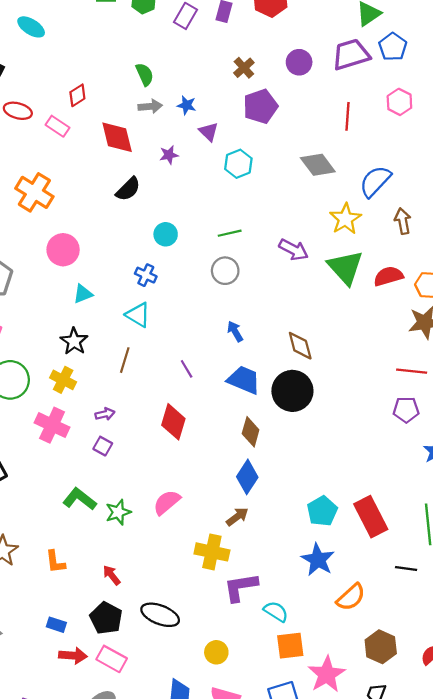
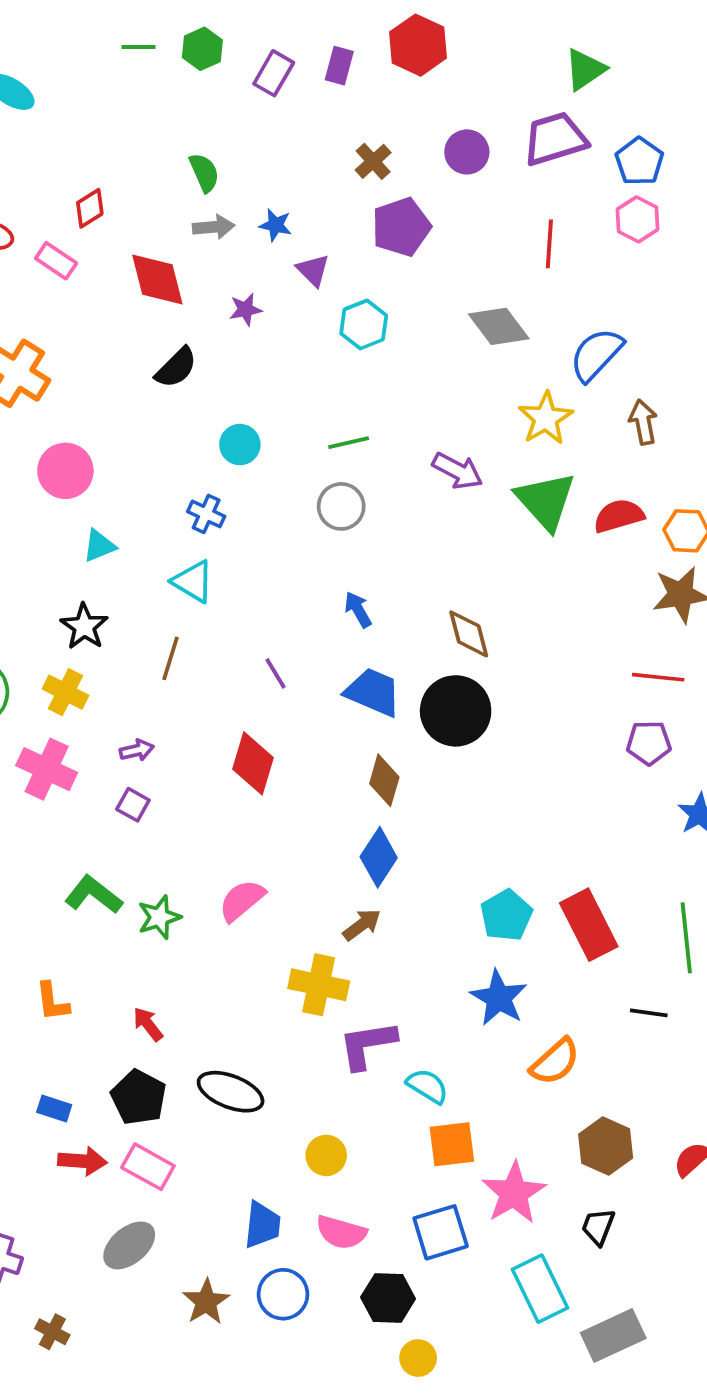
blue pentagon: (393, 47) -> (639, 161), moved

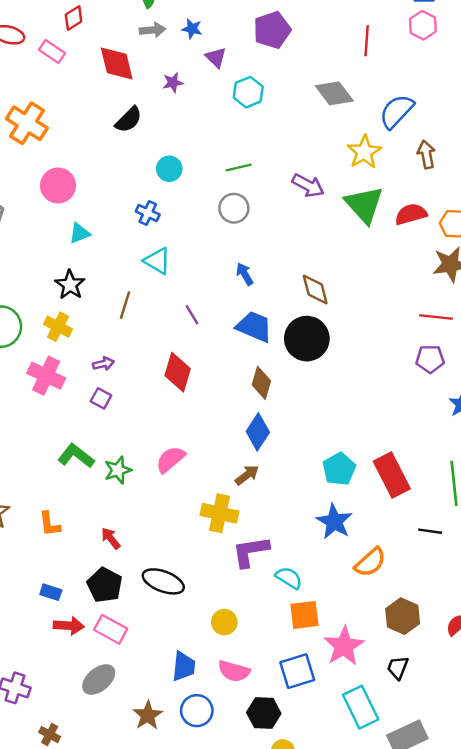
cyan triangle: (193, 581) -> (157, 261), moved

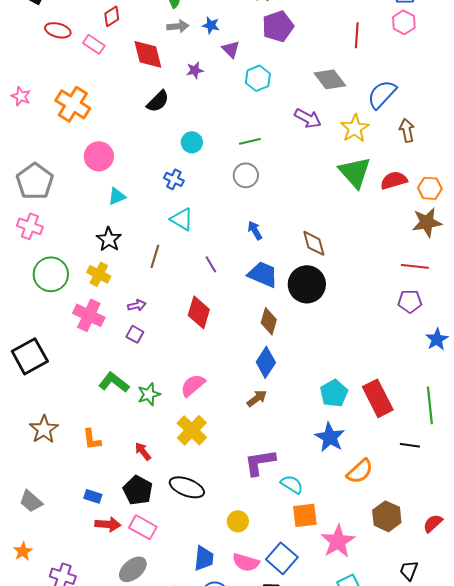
purple arrow: (308, 185) -> (308, 118), moved
yellow cross: (220, 513) -> (192, 430), moved, turned 32
black trapezoid: (398, 668) -> (409, 570), moved
blue square: (297, 671) -> (282, 558), moved, turned -32

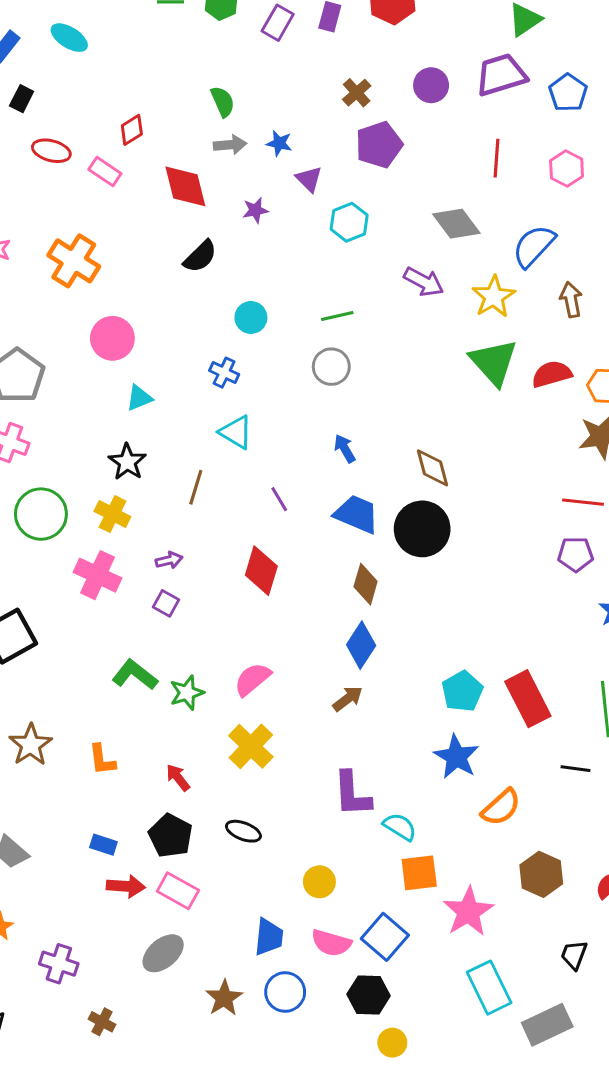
pink hexagon: (404, 22) -> (567, 169), moved
purple L-shape: (260, 462) -> (352, 794), turned -84
black ellipse: (187, 487) -> (243, 831), size x0.7

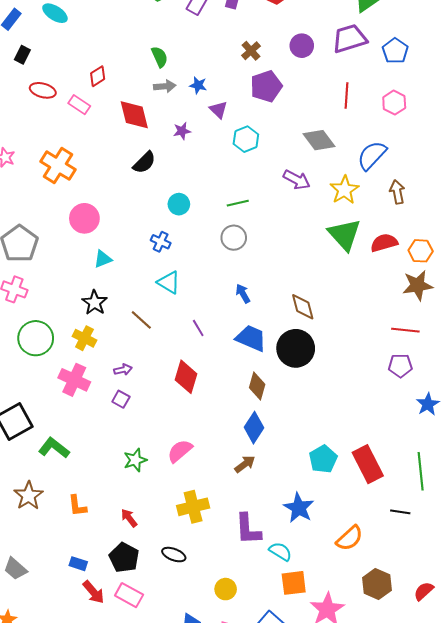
brown line: (196, 487) -> (141, 320), turned -65
green L-shape: (135, 675) -> (54, 448), moved
yellow cross: (251, 746) -> (193, 507), moved, turned 32
blue star: (456, 757) -> (299, 508), moved
red arrow: (126, 886) -> (94, 592), turned 45

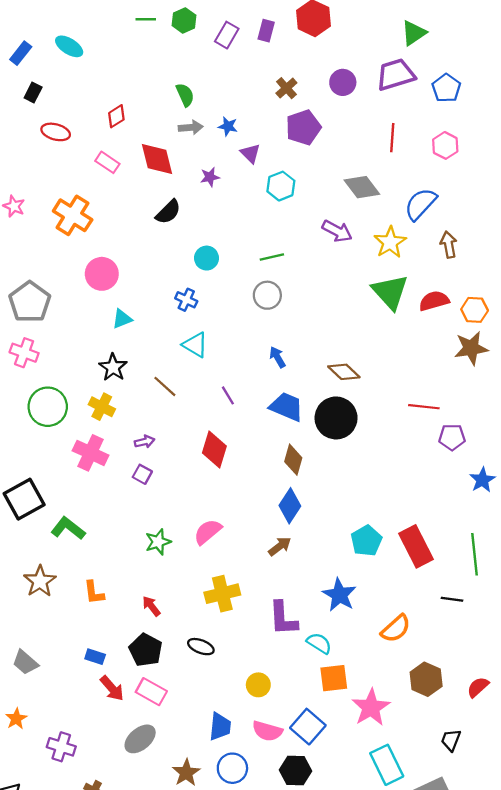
pink rectangle: (79, 105) -> (107, 162), moved
brown diamond: (303, 307) -> (344, 372), turned -32
red line: (405, 330) -> (424, 407), moved

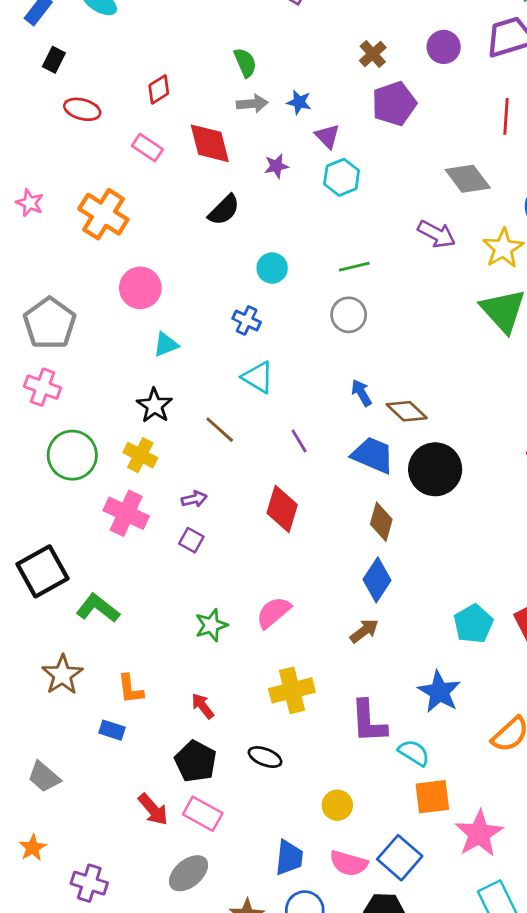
cyan hexagon: (281, 186) -> (342, 177), moved
brown diamond: (344, 372) -> (407, 411), moved
blue rectangle: (95, 657) -> (112, 730), moved

